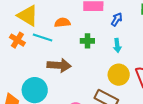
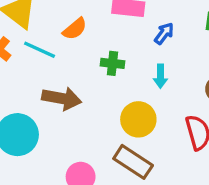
orange semicircle: (62, 23) -> (75, 29), turned 140
yellow circle: (119, 75) -> (138, 119), moved

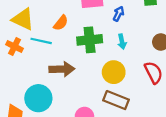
green cross: (112, 63) -> (90, 40), size x1.6

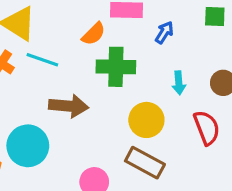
orange semicircle: (61, 23) -> (94, 34), moved
cyan arrow: (122, 42) -> (179, 83), moved

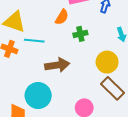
green cross: (116, 67) -> (80, 34), size x0.6
brown rectangle: (145, 163) -> (112, 88), turned 30

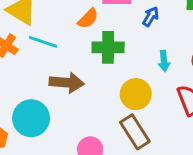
green cross: (80, 34) -> (108, 47), size x1.5

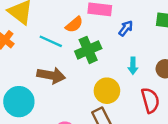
cyan line: (43, 42) -> (51, 41), moved
green cross: (108, 47) -> (88, 50), turned -30

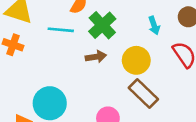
brown arrow: (51, 75) -> (96, 57), moved, size x0.7

